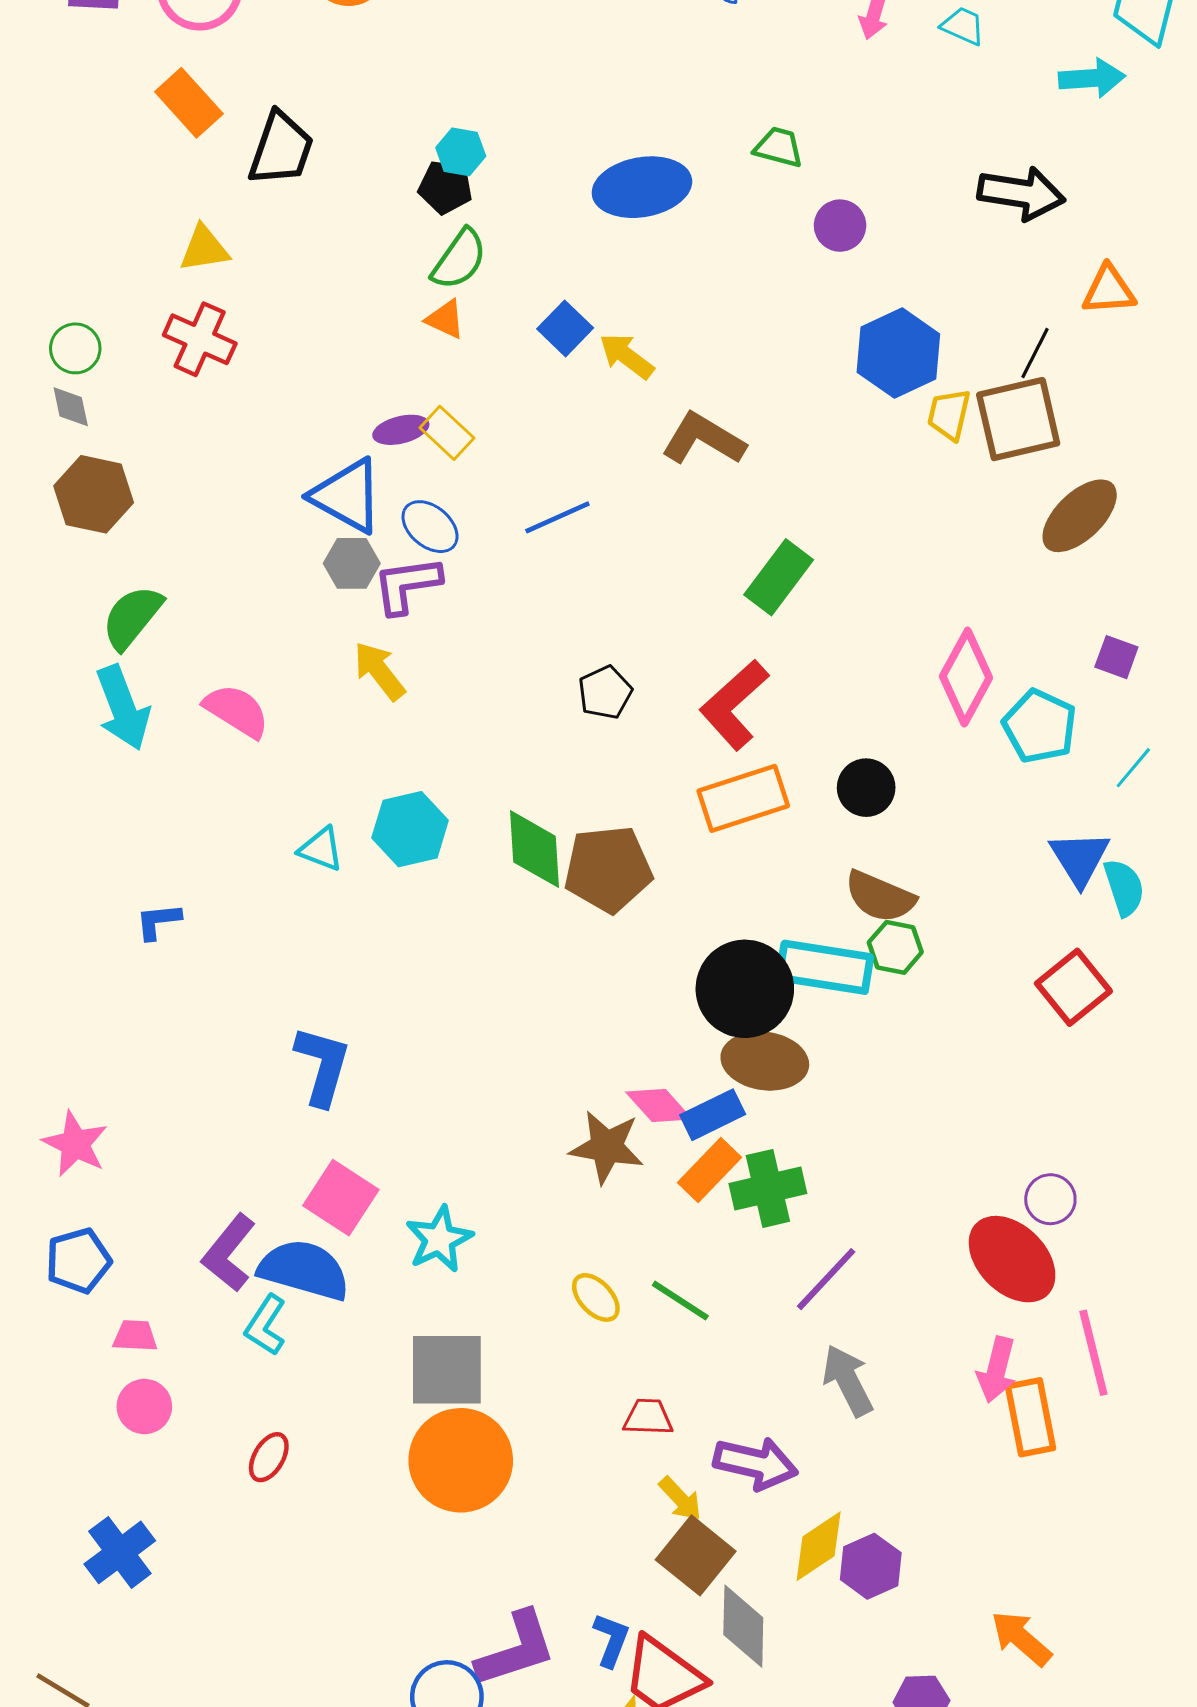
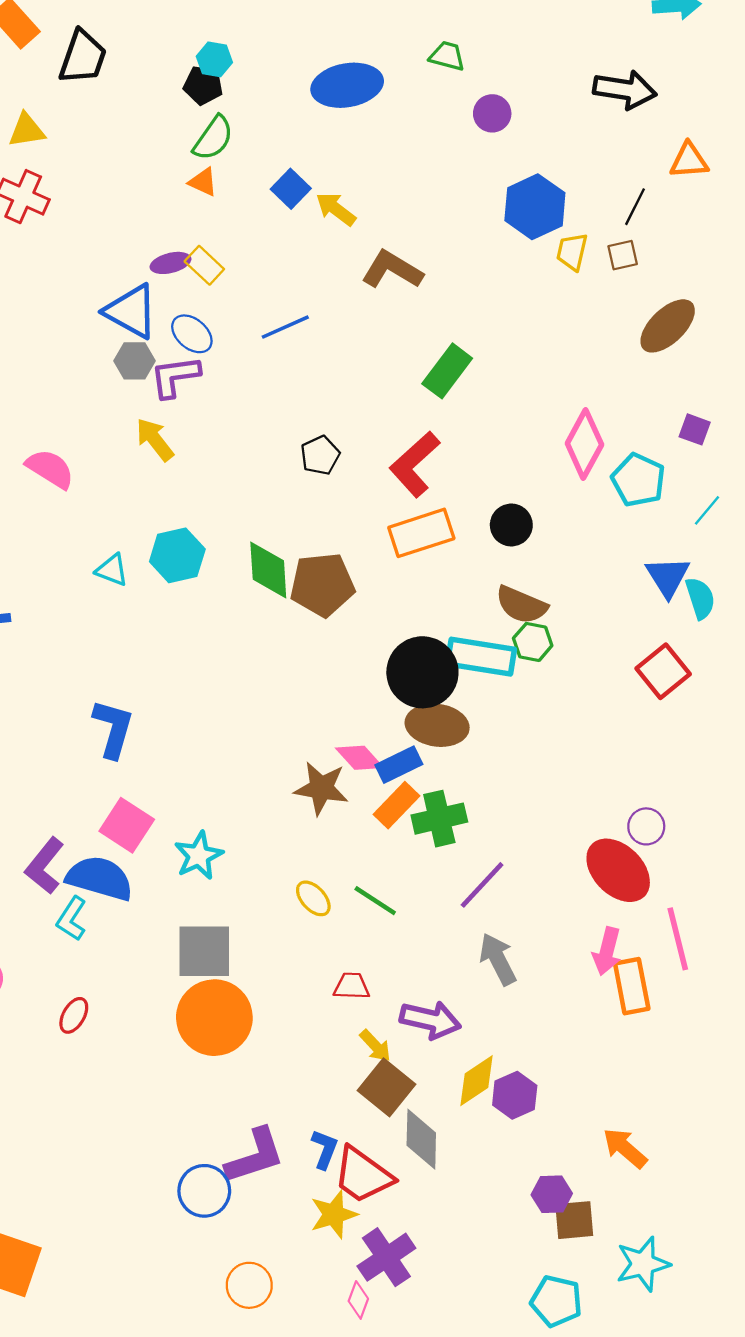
brown square: (1018, 419) -> (623, 255), size x0.5

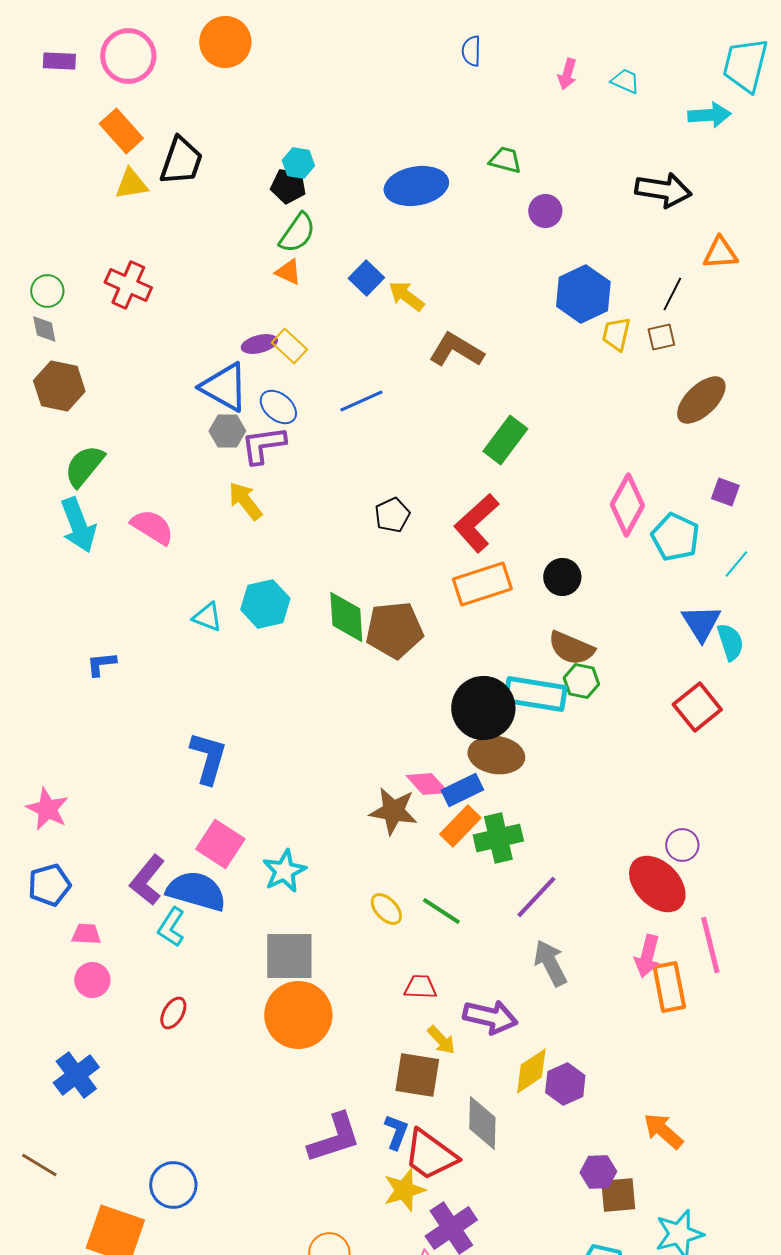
yellow triangle: (27, 130) -> (131, 184), moved
brown square: (386, 1087) -> (417, 1075), moved, turned -30
blue circle: (204, 1191) -> (173, 1185), moved

